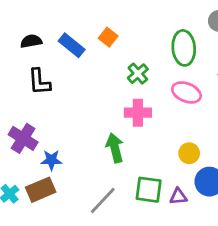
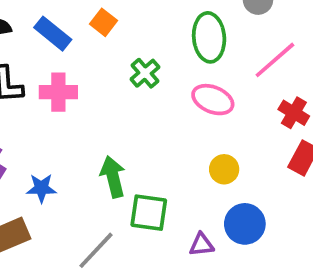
pink cross: (138, 113) -> (58, 92), moved
yellow circle: (189, 153) -> (224, 169), moved
blue star: (51, 160) -> (41, 188), moved
green square: (149, 190) -> (149, 213), moved

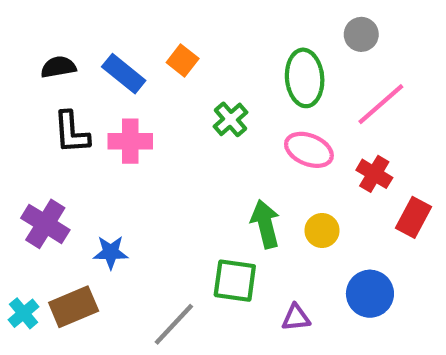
red cross: (294, 113) -> (374, 174), moved
green arrow: (113, 177) -> (265, 224), moved
blue circle: (245, 224) -> (370, 294), moved

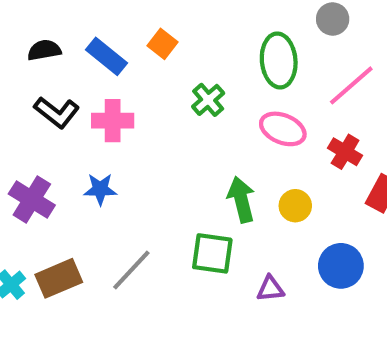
black L-shape: (71, 132) -> (57, 112), turned -48
blue star: (111, 252) -> (100, 189), moved
gray line: (174, 324) -> (131, 270), moved

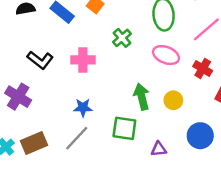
black L-shape: (57, 112) -> (40, 60), moved
pink cross: (113, 121) -> (83, 60), moved
blue star: (100, 189) -> (83, 108), moved

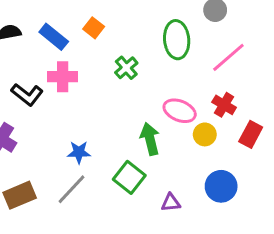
pink ellipse: (166, 55) -> (180, 111), moved
pink cross: (83, 60) -> (63, 77), moved
yellow circle: (173, 100) -> (205, 134), moved
green square: (124, 128) -> (129, 177), turned 30

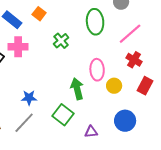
red cross: (224, 105) -> (134, 60), moved
pink ellipse: (180, 111) -> (97, 70), turned 65

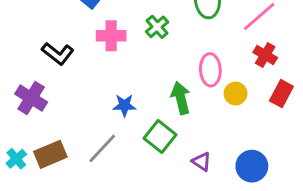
pink cross: (18, 47) -> (111, 36), moved
blue star: (29, 98) -> (124, 105), moved
blue circle: (125, 121) -> (252, 166), moved
purple triangle: (91, 132) -> (201, 162), turned 40

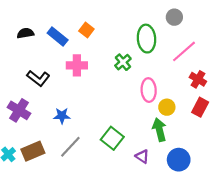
green cross: (157, 27) -> (123, 62), moved
red cross: (265, 55) -> (198, 79), moved
green arrow: (181, 98) -> (159, 130), moved
blue star: (124, 105) -> (62, 116), moved

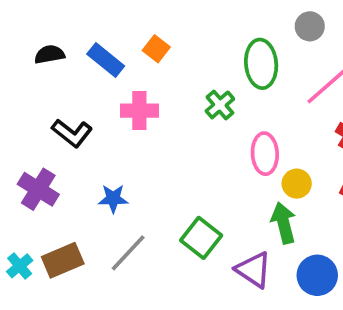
purple triangle: (142, 156) -> (254, 270), size x1.5

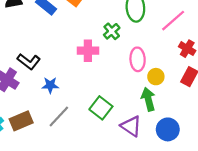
pink cross: (139, 111) -> (88, 51), moved
black L-shape: (72, 133) -> (29, 62), moved

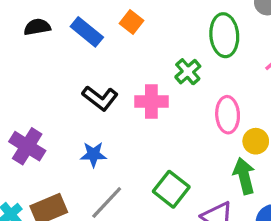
black L-shape: (29, 62) -> (100, 98), moved

